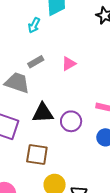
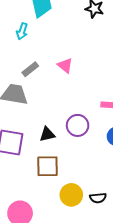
pink triangle: (69, 64) -> (65, 65), turned -42
black triangle: (43, 113) -> (47, 134), moved, size x0.7

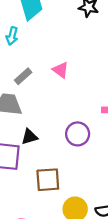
black triangle: (47, 134) -> (29, 137), moved

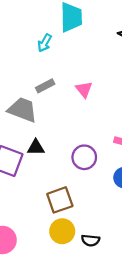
brown square: (48, 180) -> (60, 200), moved, turned -30

